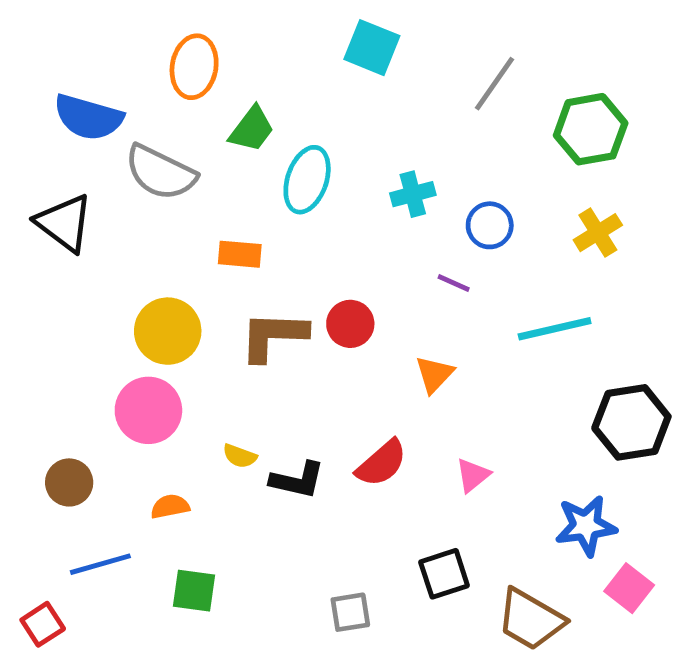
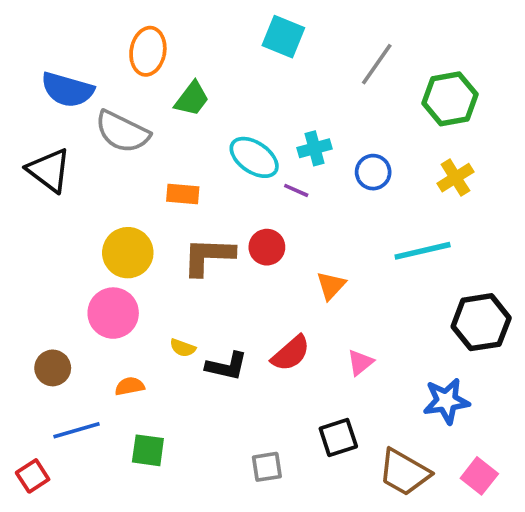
cyan ellipse: (307, 180) -> (254, 157), moved, turned -75
purple line: (454, 283) -> (296, 190), moved
pink square: (629, 588) -> (479, 476), moved

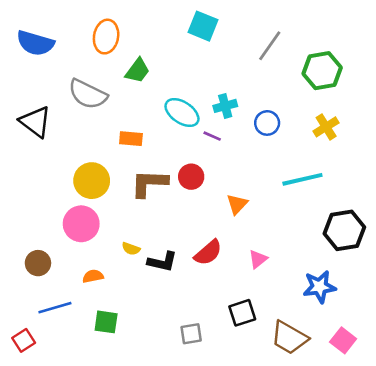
blue semicircle: (67, 90) -> (35, 43), moved

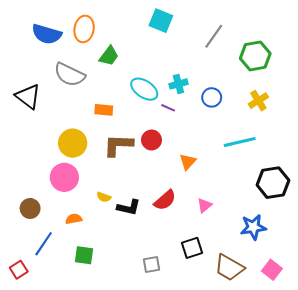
blue semicircle: (35, 43) -> (47, 34), moved
blue line: (55, 308) -> (44, 244), turned -40

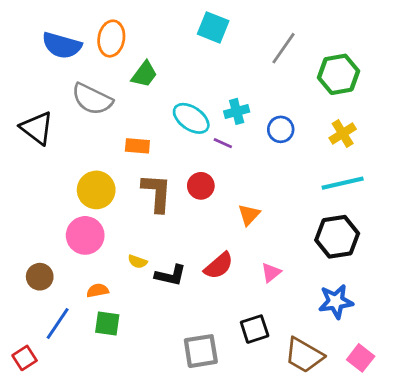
cyan line: (240, 142) -> (343, 183), moved
brown L-shape: (118, 145) -> (157, 193), turned 92
black hexagon: (273, 183) -> (337, 237), moved
green square: (84, 255) -> (107, 324), moved
gray square: (152, 265) -> (201, 351), size x1.5

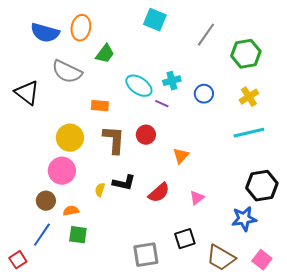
black hexagon: (337, 237) -> (262, 186), moved
yellow semicircle: (137, 262) -> (100, 190), turned 88
black L-shape: (171, 275) -> (124, 183), moved
brown circle: (40, 277) -> (46, 201), moved

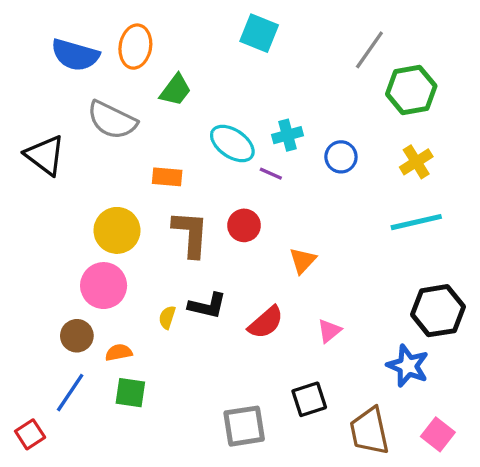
gray line: (206, 35) -> (369, 50), moved
blue star: (244, 219) -> (408, 366), turned 30
brown trapezoid: (221, 258) -> (369, 431), turned 48

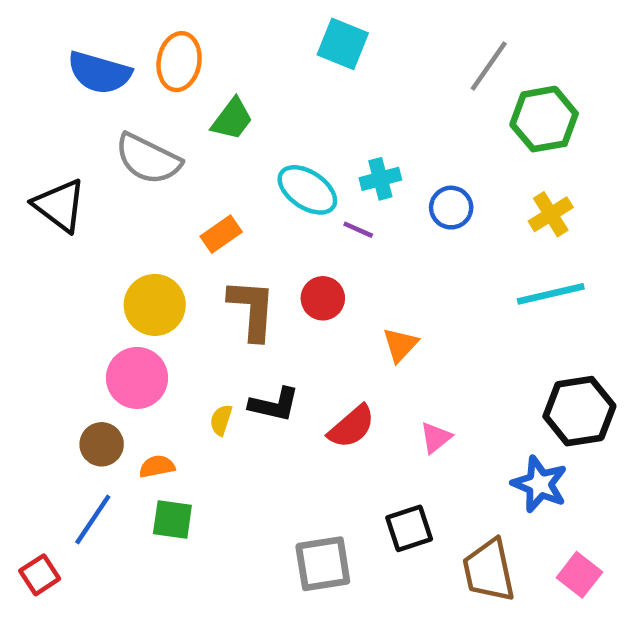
orange rectangle: (167, 177) -> (221, 234), turned -40

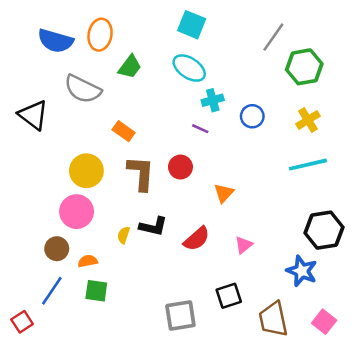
cyan ellipse: (307, 190) -> (189, 68), moved
orange rectangle: (221, 234) -> (124, 131), turned 70

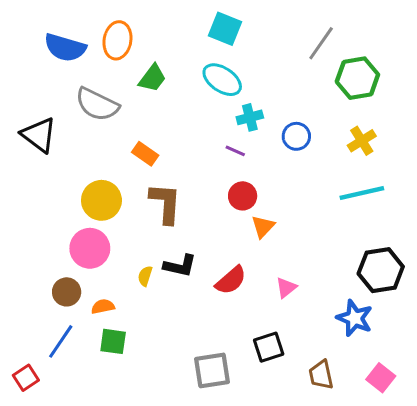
red circle: (180, 167) -> (243, 196), moved
brown trapezoid: (273, 319) -> (321, 375), size x0.7

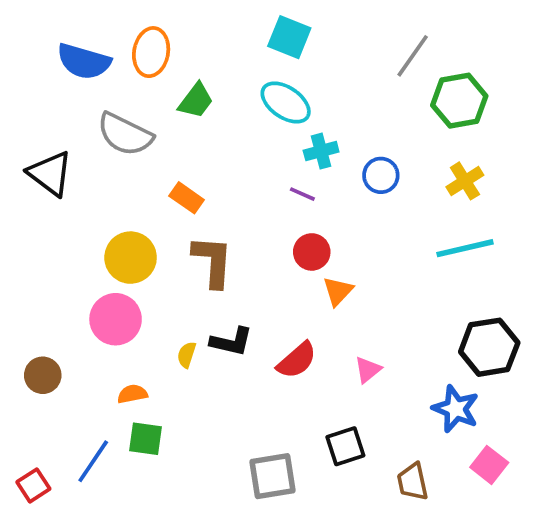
brown circle: (67, 292) -> (43, 375), moved
blue line: (61, 341) -> (93, 461), moved
pink square: (381, 378) -> (489, 465), moved

